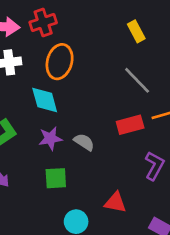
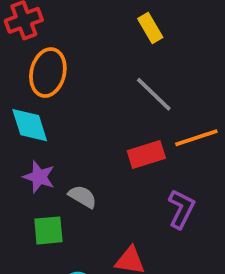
purple star: (50, 138) -> (39, 177), turned 30
gray semicircle: (84, 142) -> (83, 197), moved

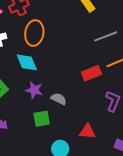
gray line: (154, 94) -> (106, 36), moved, turned -60

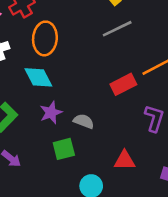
gray line: (106, 36) -> (117, 29), moved
purple star: (34, 90) -> (51, 113), turned -30

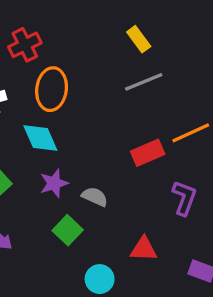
green square: (64, 149) -> (68, 230), turned -35

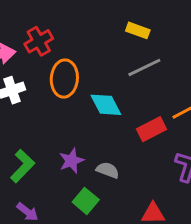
yellow rectangle: (139, 39) -> (138, 30), turned -30
cyan diamond: (40, 138) -> (106, 105), moved

